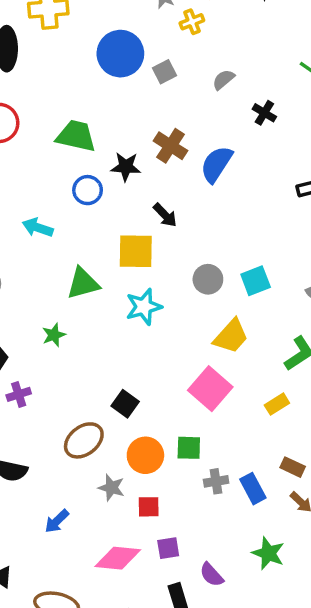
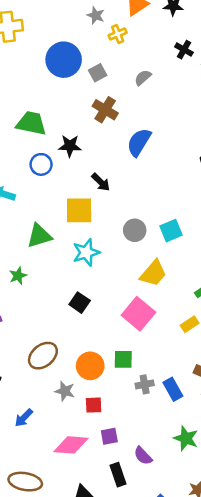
black cross: (264, 113) -> (184, 50), moved
brown cross: (171, 146) -> (105, 110), moved
black square: (125, 404) -> (80, 303), moved

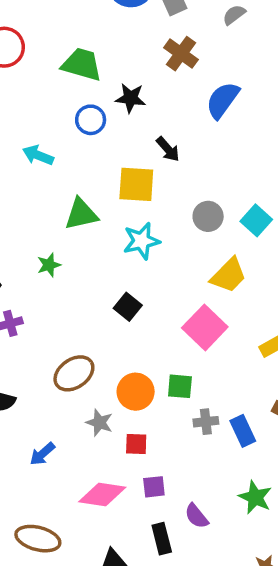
cyan square: (171, 231) -> (256, 220), turned -30

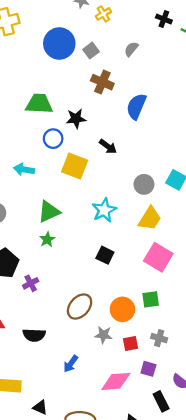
yellow square: (136, 184) -> (75, 166), moved, turned 30
green triangle: (81, 214) -> (49, 212), moved
yellow trapezoid: (229, 275) -> (150, 219), moved
gray cross: (206, 422) -> (159, 338), moved, turned 35
purple square: (154, 487) -> (148, 369), turned 35

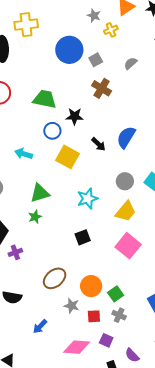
blue semicircle: (136, 106) -> (126, 137), moved
black square: (105, 255) -> (83, 237), turned 35
green square: (151, 299) -> (116, 294), moved, turned -35

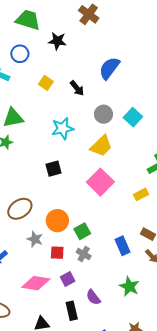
blue circle: (52, 131) -> (20, 54), moved
black arrow: (99, 144) -> (77, 88), moved
yellow square: (67, 157) -> (46, 83), size x0.6
purple square: (106, 340) -> (68, 279), turned 32

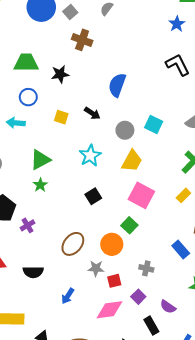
green square: (82, 231) -> (129, 225), moved
red square: (57, 253) -> (114, 281), moved

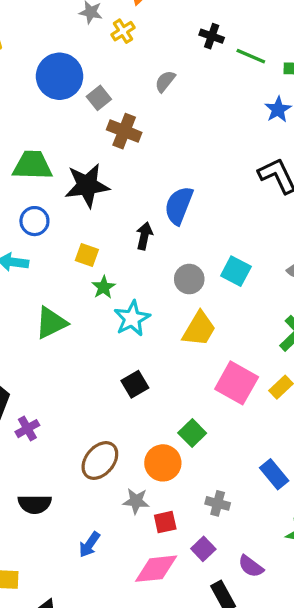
gray square: (70, 12) -> (99, 98), moved
black star: (60, 74) -> (87, 185), size x1.5
black arrow: (92, 113) -> (144, 236), moved, turned -112
green star: (40, 185) -> (104, 287), moved
pink square: (141, 195) -> (237, 383), moved

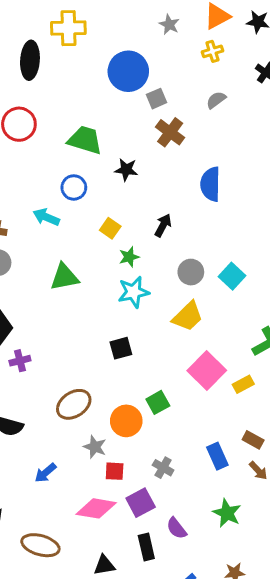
yellow cross: (123, 31) -> (212, 51), moved
black star: (87, 185) -> (126, 170), size x0.6
blue semicircle: (179, 205) -> (210, 184), moved, turned -36
green star: (104, 287) -> (129, 257), moved
purple square: (203, 549) -> (141, 503), size x1.4

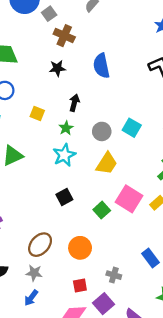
black star: (126, 170) -> (57, 68), moved
green star: (129, 257) -> (66, 128), moved
green square: (158, 402) -> (102, 210), moved
gray star: (95, 447) -> (34, 273), moved

